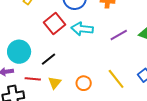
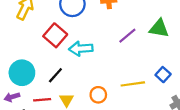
cyan arrow: (82, 29) -> (81, 49), moved
yellow line: (116, 79) -> (133, 84), turned -50

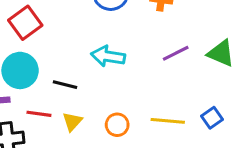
red square: (55, 35) -> (25, 23), moved
black line: (55, 75) -> (65, 85), turned 49

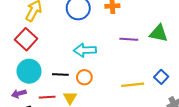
purple line: (176, 53) -> (129, 39), turned 42
orange circle: (117, 125) -> (84, 77), moved

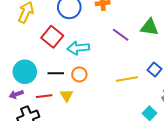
red square: (26, 39) -> (52, 37), moved
purple line: (129, 39) -> (121, 35), turned 36

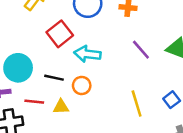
yellow line: (127, 79) -> (137, 104), turned 70
yellow triangle: (67, 95) -> (61, 107), turned 48

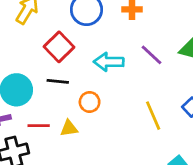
cyan arrow: (87, 54) -> (109, 62), moved
black line: (54, 78) -> (58, 81), moved

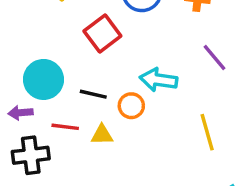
cyan arrow: (109, 62) -> (159, 80), moved
black line: (58, 81) -> (93, 94), moved

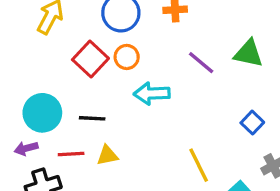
orange circle: (131, 106) -> (127, 57), moved
yellow line: (207, 132) -> (199, 165), moved

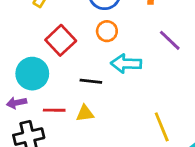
red square: (90, 59) -> (61, 40), moved
black line: (92, 118) -> (91, 81), moved

